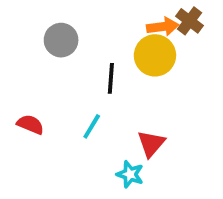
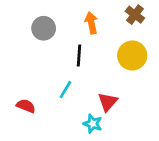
orange arrow: (163, 27) -> (91, 23), moved, turned -95
yellow circle: (155, 55) -> (132, 56), moved
red semicircle: (30, 124) -> (26, 106), moved

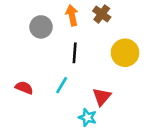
brown cross: (135, 15) -> (102, 14), moved
orange arrow: (91, 23) -> (72, 15), moved
red semicircle: (26, 106) -> (24, 88), moved

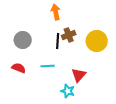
brown cross: (102, 14) -> (69, 35), moved, turned 32
gray circle: (41, 27) -> (23, 40), moved
cyan line: (62, 85) -> (48, 66), turned 56

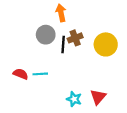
gray circle: (23, 40) -> (46, 35), moved
cyan line: (48, 66) -> (40, 74), moved
red triangle: (79, 75) -> (98, 97), moved

